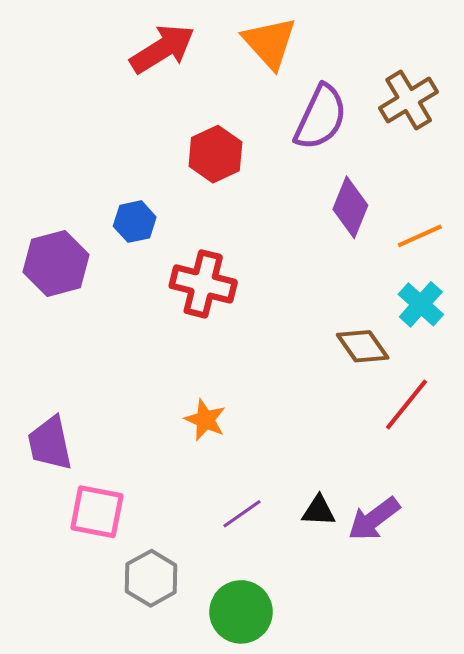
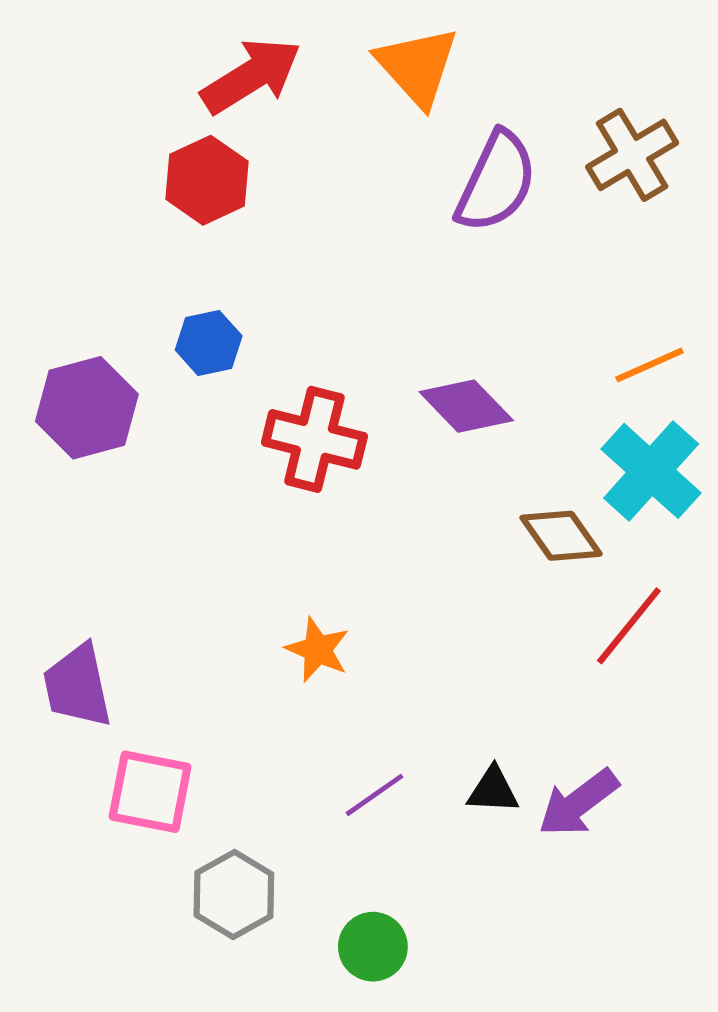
red hexagon: (215, 154) -> (207, 180), moved
purple diamond: (350, 207) -> (466, 406), moved, turned -66
cyan cross: (421, 304) -> (651, 471), size x1.4
green circle: (241, 612) -> (373, 947), size x0.7

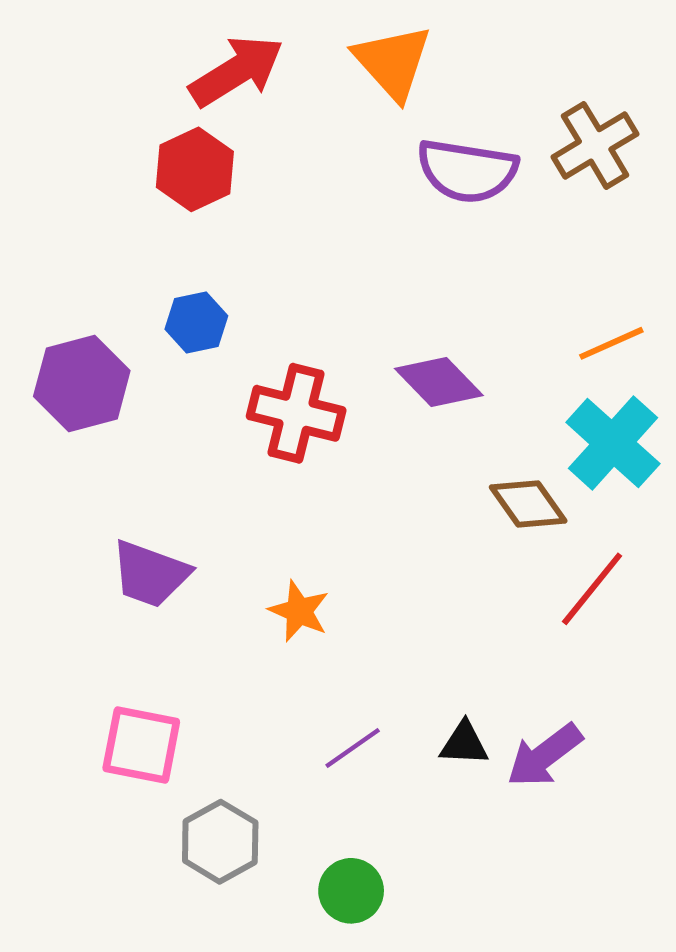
purple semicircle: (496, 182) -> (467, 171), turned 74
purple trapezoid: (77, 686) -> (150, 574), moved, turned -58

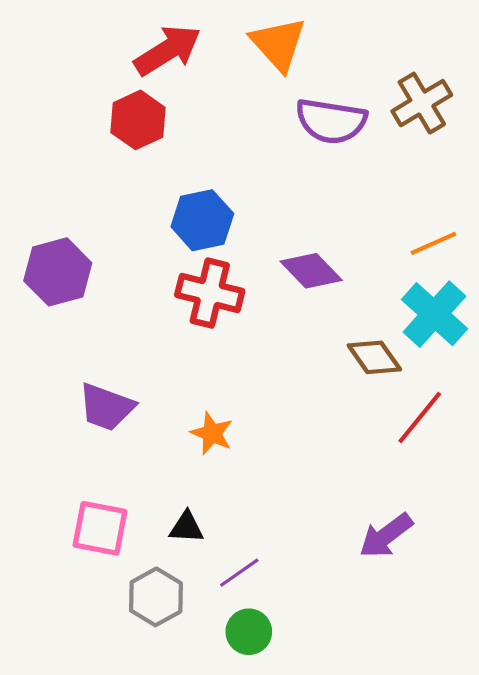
blue hexagon: (196, 323) -> (202, 220), moved, size x1.4
black triangle: (464, 744) -> (187, 527), moved
purple line: (353, 748) -> (239, 573), moved

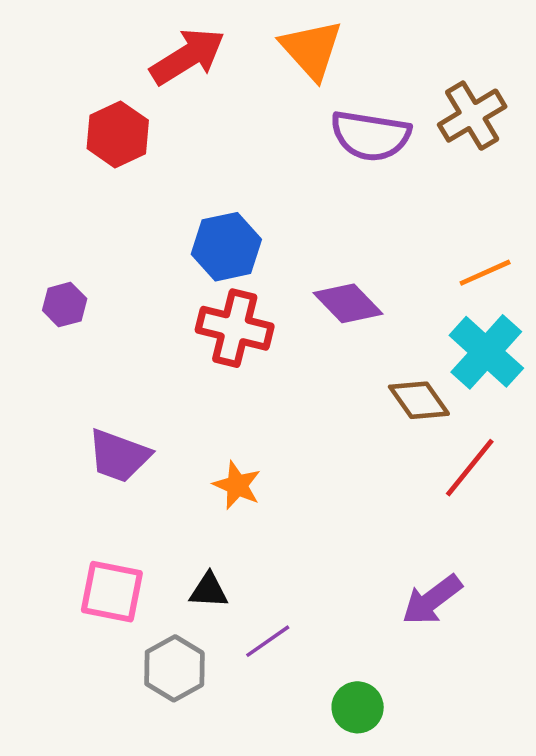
red hexagon: (138, 120) -> (118, 134), moved
purple hexagon: (58, 272) -> (65, 305), size x0.6
green circle: (249, 632) -> (358, 707), moved

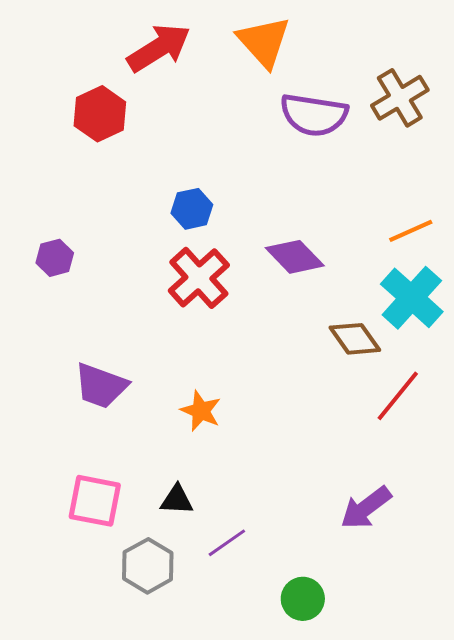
blue hexagon: (226, 247) -> (192, 209), size x0.7
red cross: (235, 328) -> (199, 278), turned 34

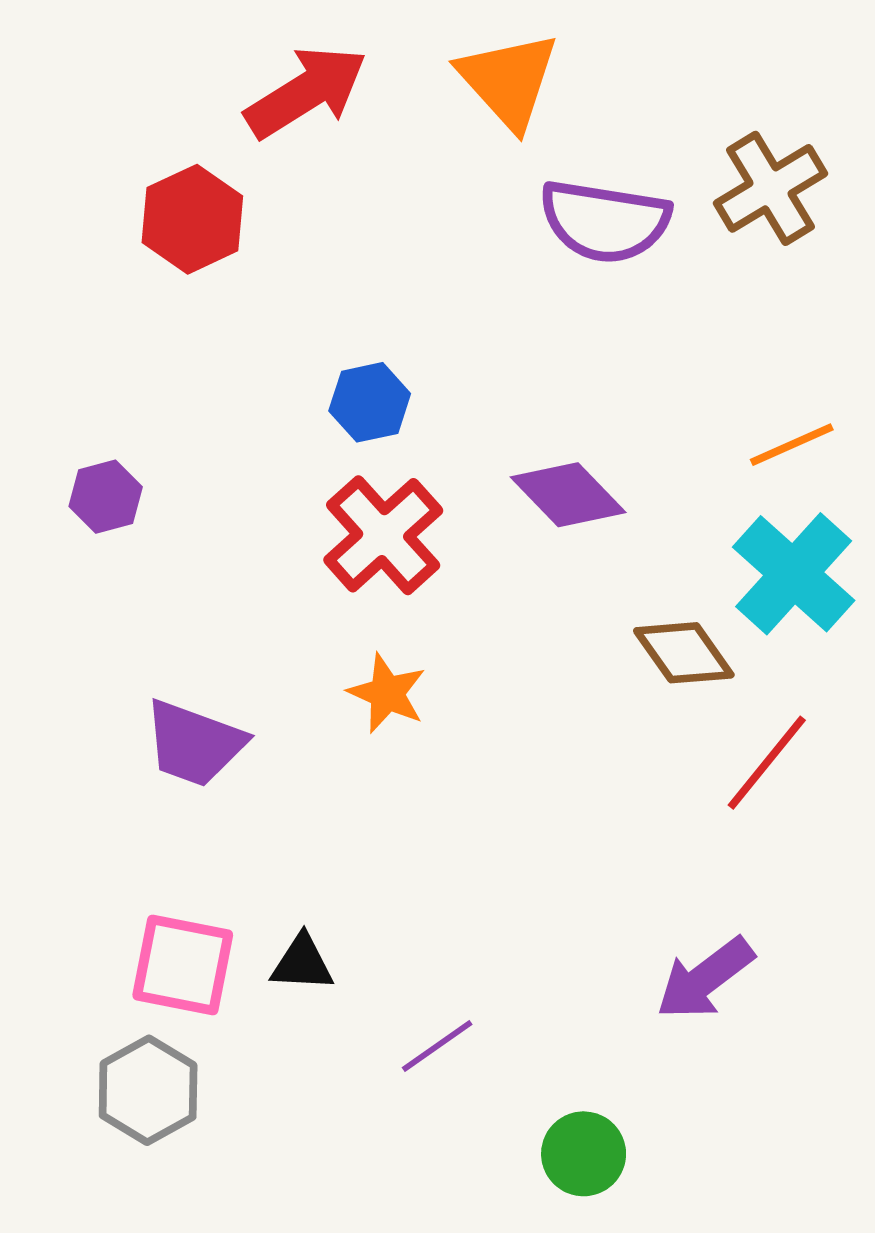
orange star: (201, 411) -> (387, 693), moved
black triangle: (177, 500) -> (302, 963), moved
gray hexagon: (148, 566) -> (148, 1090), moved

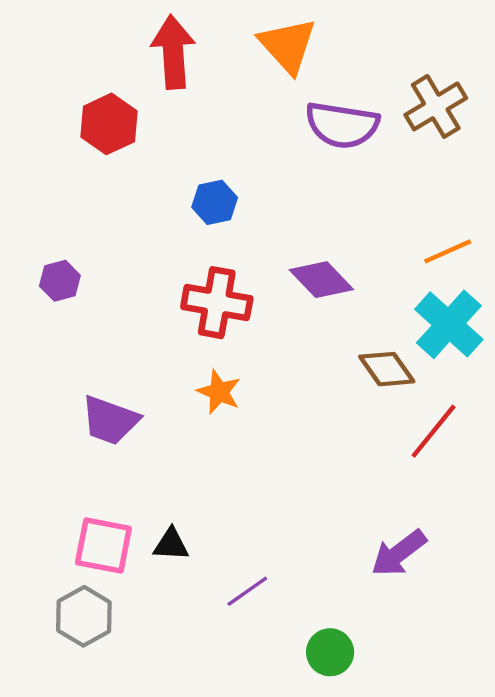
red arrow: (306, 92) -> (173, 52), turned -62
blue hexagon: (370, 402) -> (215, 202), moved
red cross: (383, 535) -> (217, 303), turned -38

